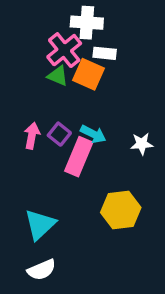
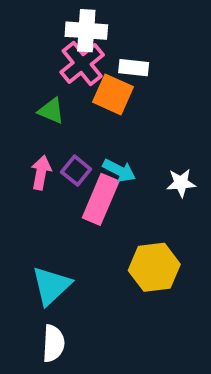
white cross: (87, 23) -> (86, 31), moved
green triangle: (58, 76) -> (51, 111), moved
white semicircle: (42, 270) -> (53, 343), turned -64

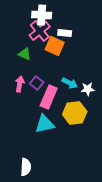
cyan arrow: (119, 171) -> (70, 83), moved
yellow hexagon: (154, 267) -> (75, 113), moved
cyan triangle: (51, 286) -> (45, 124), moved, turned 30

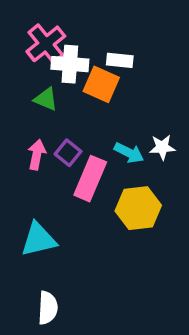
white cross: (42, 15) -> (70, 64), moved
pink cross: (40, 31) -> (46, 44), moved
white star: (88, 89) -> (162, 147), moved
cyan triangle: (45, 124) -> (39, 240), moved

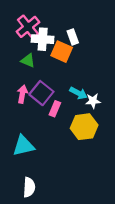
white rectangle: (120, 60) -> (73, 37), turned 64
white star: (162, 147) -> (93, 101), moved
purple square: (68, 153) -> (41, 93), size x1.5
pink rectangle: (90, 179) -> (55, 109), size x0.6

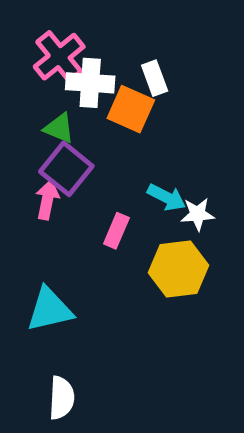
purple square: (41, 93) -> (66, 169), moved

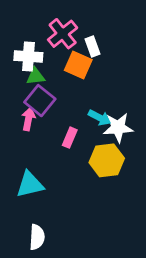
pink cross: (59, 57) -> (63, 34), moved
white cross: (90, 83) -> (28, 56), moved
green triangle: (59, 128) -> (36, 76), turned -30
white star: (198, 214) -> (118, 128), size x1.5

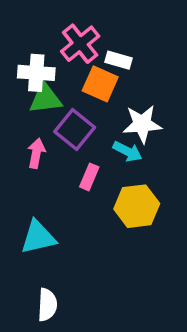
white rectangle: (92, 47) -> (118, 60), turned -54
green triangle: (36, 76) -> (45, 98), size x1.4
purple square: (40, 101) -> (75, 129), moved
white star: (118, 128) -> (142, 124), moved

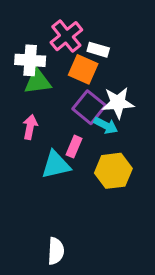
purple square: (75, 129) -> (89, 107), moved
cyan triangle: (38, 237) -> (56, 165), moved
white semicircle: (47, 305) -> (56, 251), moved

